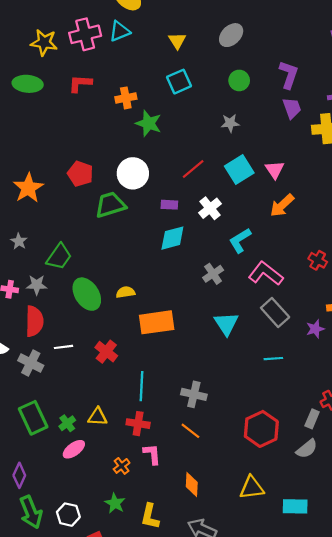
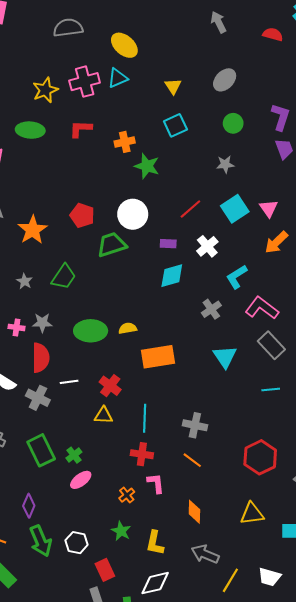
yellow star: (44, 43) -> (45, 90), turned -30
green trapezoid: (59, 257) -> (64, 277), moved
green ellipse: (87, 294) -> (91, 331), turned -56
yellow triangle: (98, 417) -> (103, 415), moved

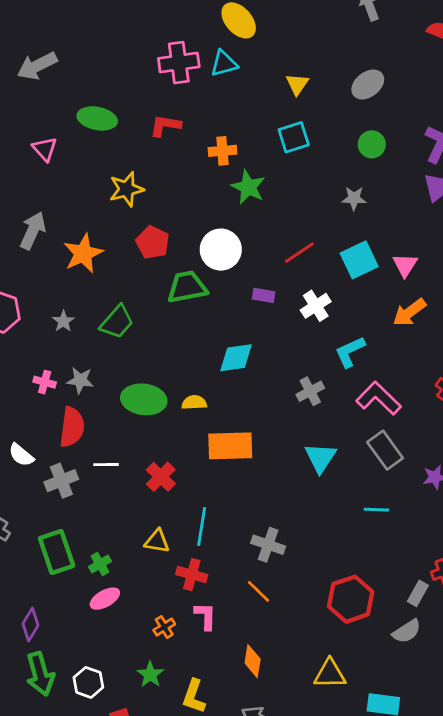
yellow star: (45, 90) -> (126, 189), moved
cyan diamond: (172, 276) -> (236, 358), moved
gray cross: (38, 398) -> (61, 481), turned 35
yellow triangle: (103, 415) -> (157, 541), moved

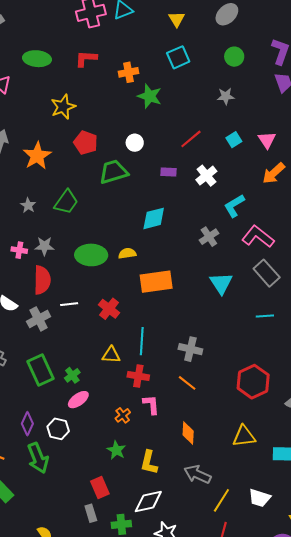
white circle: (221, 250) -> (135, 143), size x0.6
cyan square: (359, 260) -> (234, 140), size x0.6
white hexagon: (88, 682) -> (58, 429), moved

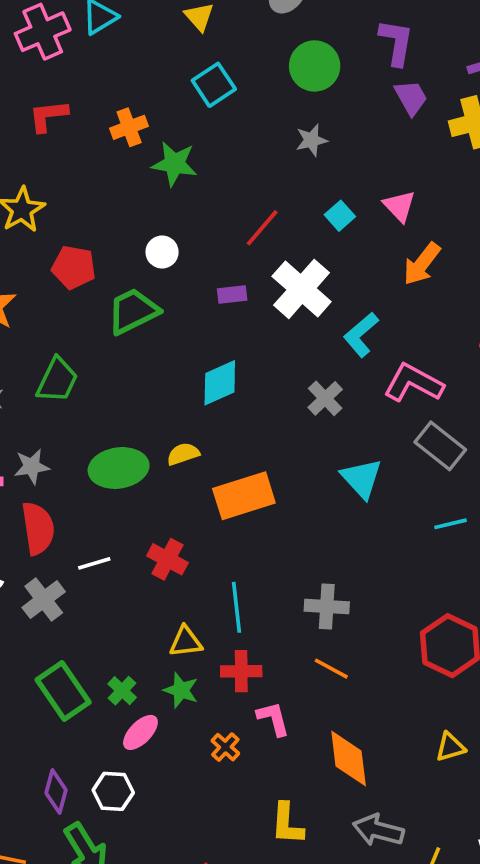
green circle: (234, 57) -> (315, 66), size x1.4
white cross: (206, 176) -> (302, 289), size x1.5
orange diamond: (188, 433) -> (349, 759), size x1.4
yellow triangle: (244, 436) -> (450, 747), size x0.7
green star: (116, 450) -> (181, 690), moved

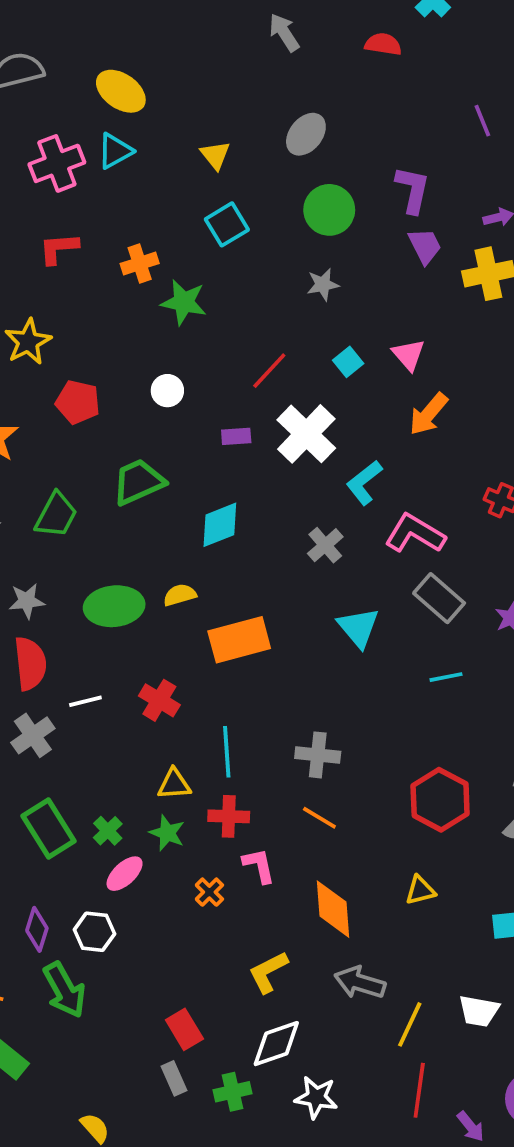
green trapezoid: (133, 311) -> (138, 482), moved
yellow triangle: (450, 747) -> (420, 890), moved
yellow L-shape: (287, 824) -> (268, 972), turned 57

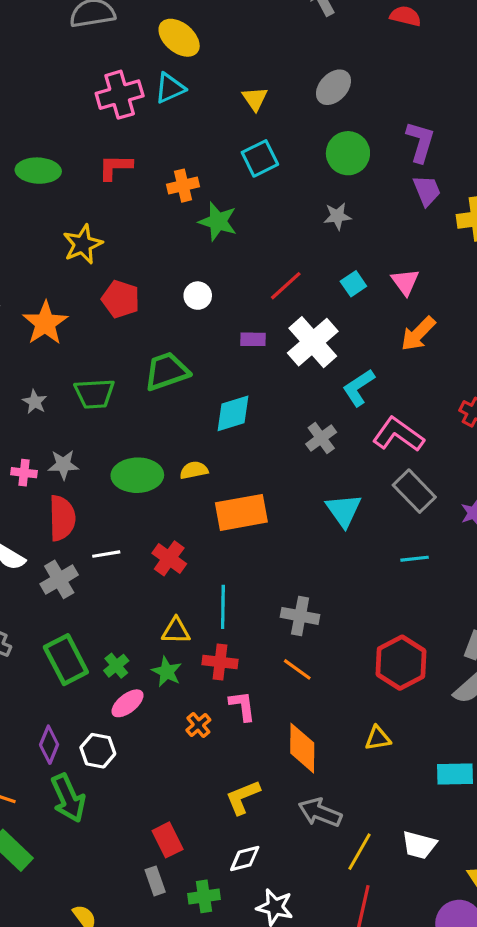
green trapezoid: (56, 515) -> (94, 394), turned 54
white diamond: (276, 1044) -> (245, 858), size x0.7

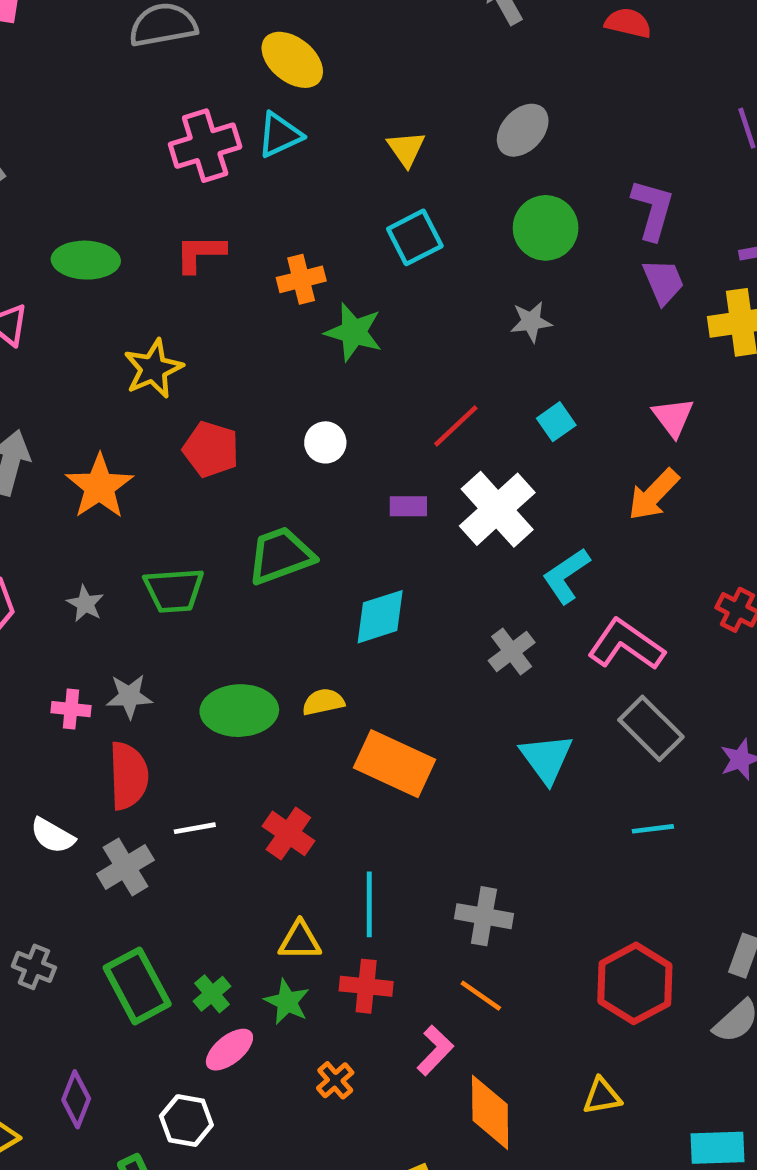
pink triangle: (405, 282) -> (673, 417), moved
orange rectangle: (241, 512) -> (395, 764), turned 36
pink L-shape: (242, 706) -> (435, 1050), moved, turned 52
purple diamond: (49, 745) -> (76, 1099), moved

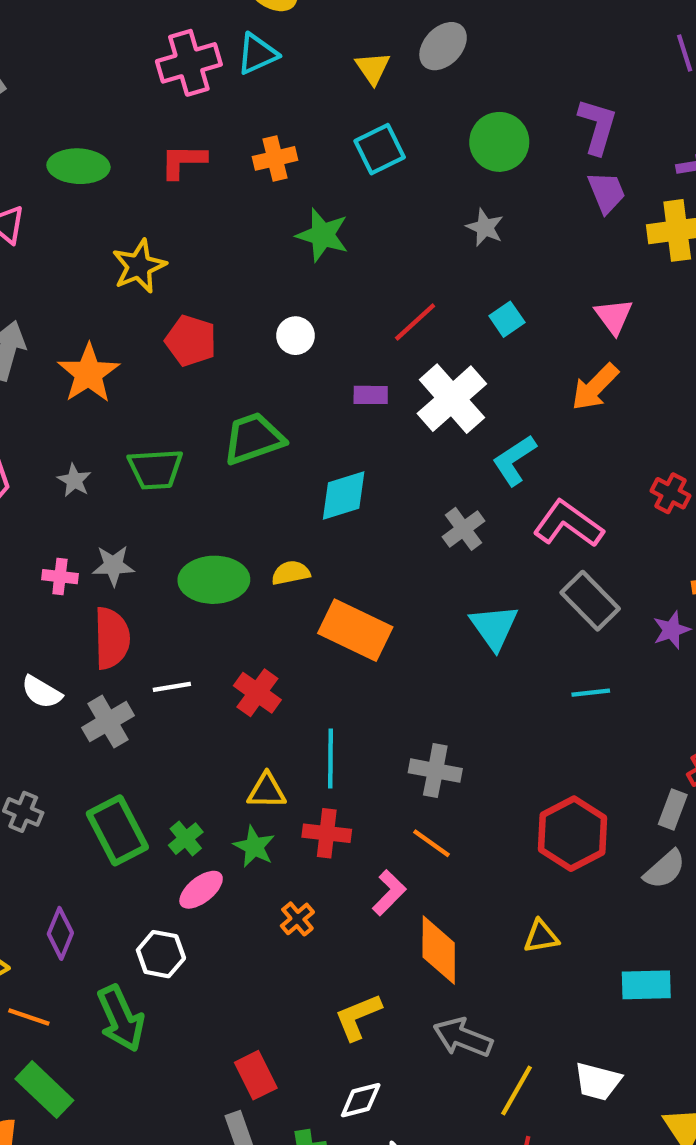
gray ellipse: (523, 130) -> (443, 46), moved
orange cross: (301, 279) -> (275, 158), moved
gray star: (531, 322) -> (485, 227), turned 30

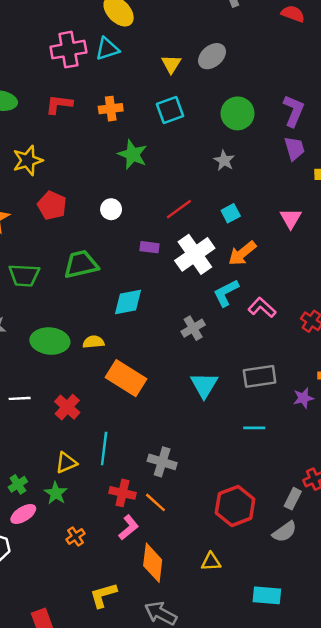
orange arrow: (595, 387) -> (242, 253), moved
pink L-shape: (568, 524) -> (262, 308), moved, size x0.7
gray rectangle: (590, 601) -> (260, 376), turned -60
yellow triangle: (267, 791) -> (66, 463), turned -30
red cross: (327, 833) -> (122, 493), moved

